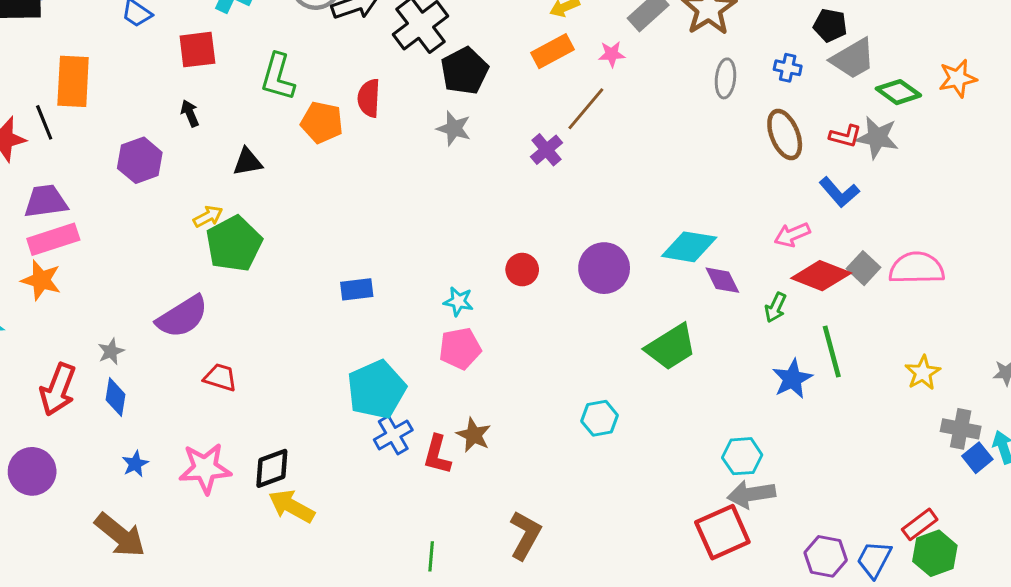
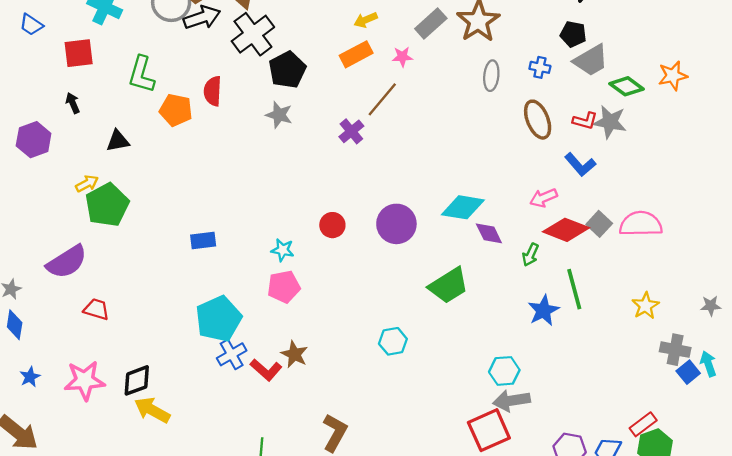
red L-shape: (437, 455) -> (266, 370), turned -64

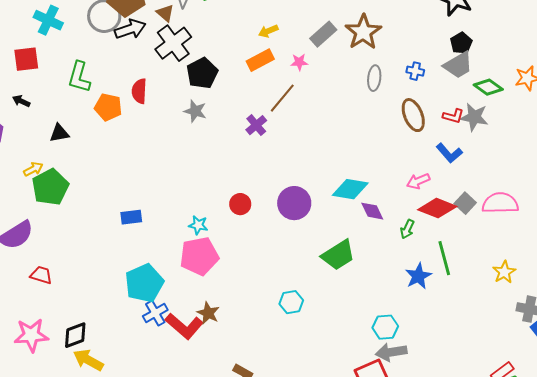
black pentagon: (573, 34) -> (461, 43), moved, turned 30
black arrow: (73, 103) -> (21, 101), turned -42
pink pentagon: (284, 287) -> (199, 256), size x1.4
red L-shape: (266, 370) -> (184, 326), size x1.4

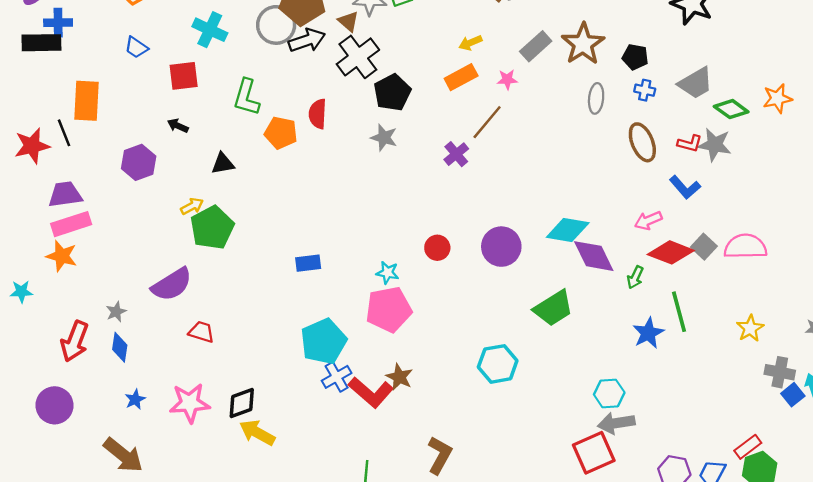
black pentagon: (461, 43) -> (635, 57), moved, turned -30
purple diamond: (372, 211) -> (594, 256), size x1.5
cyan hexagon: (291, 302) -> (498, 364), size x1.4

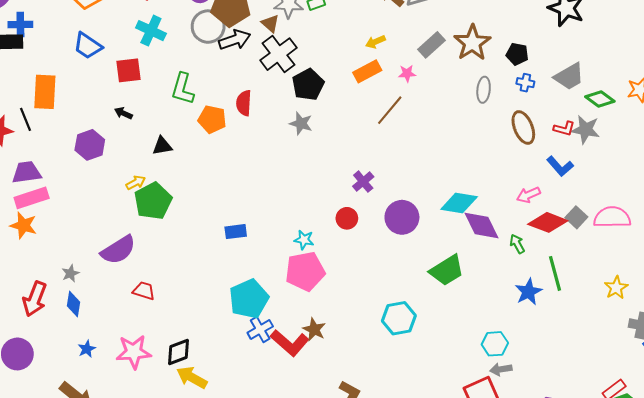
blue trapezoid: (136, 47) -> (88, 46), size x1.4
purple cross: (456, 154) -> (363, 182), moved
green arrow: (635, 277) -> (517, 244), turned 126
gray arrow: (616, 423) -> (501, 369), size x0.7

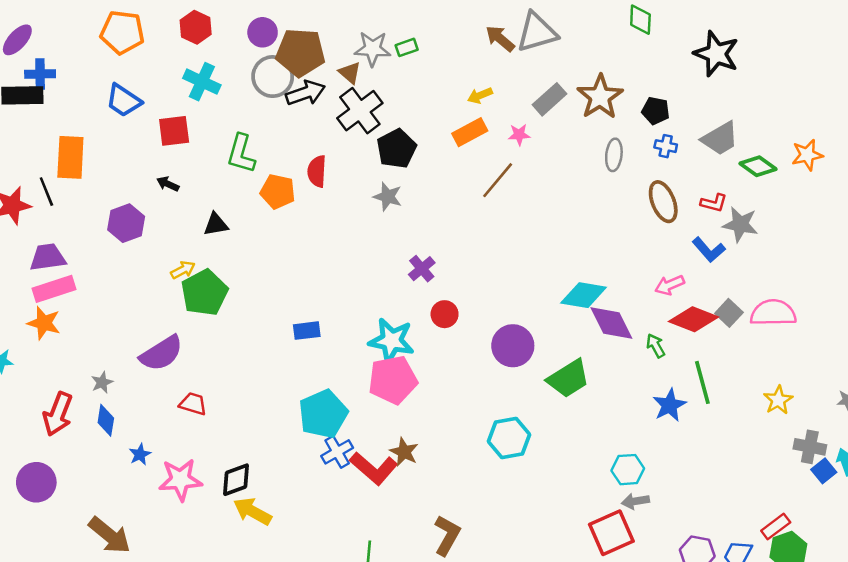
gray star: (586, 130) -> (740, 224), moved
purple cross: (363, 182) -> (422, 269), moved
purple circle: (402, 217) -> (513, 346), moved
cyan star: (304, 240) -> (391, 341), size x1.8
blue star: (87, 349) -> (140, 454), moved

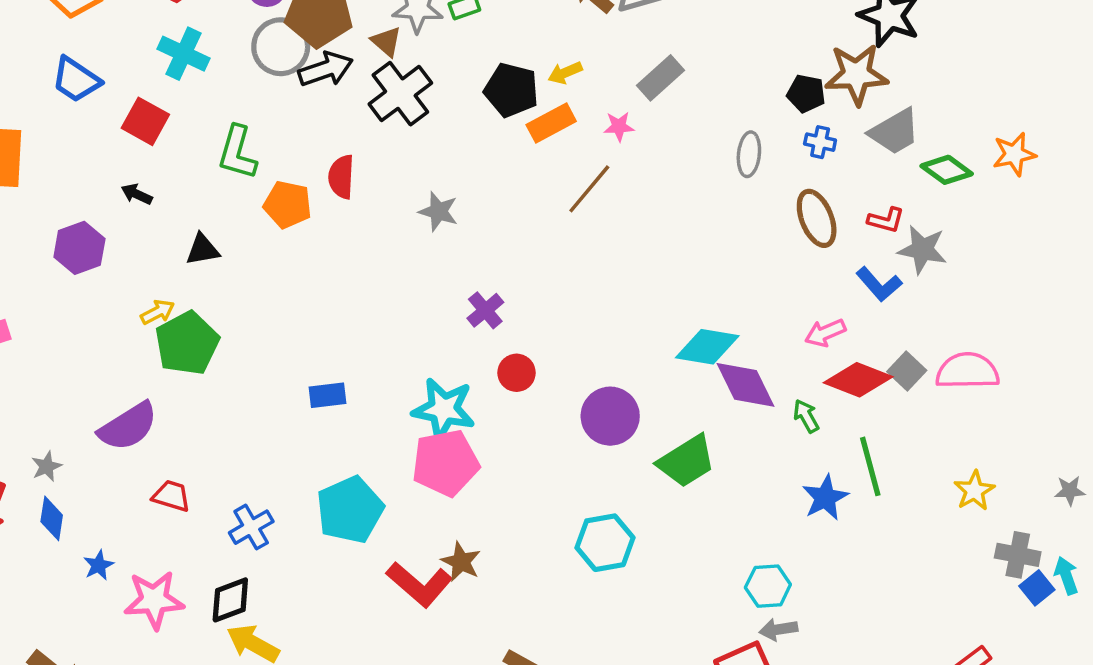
brown star: (600, 97) -> (856, 74), moved, turned 30
red square: (174, 131) -> (145, 121), turned 36
black pentagon: (397, 149) -> (511, 90), moved, turned -30
blue cross: (337, 452) -> (251, 527), moved

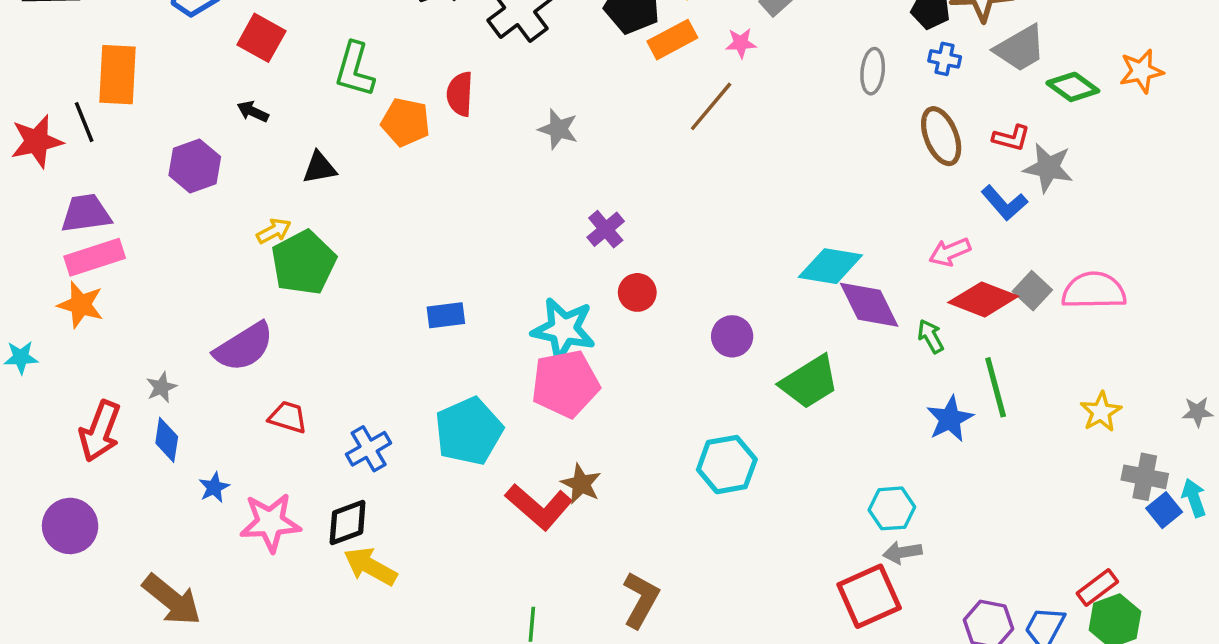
purple circle: (610, 416) -> (732, 336), size x0.7

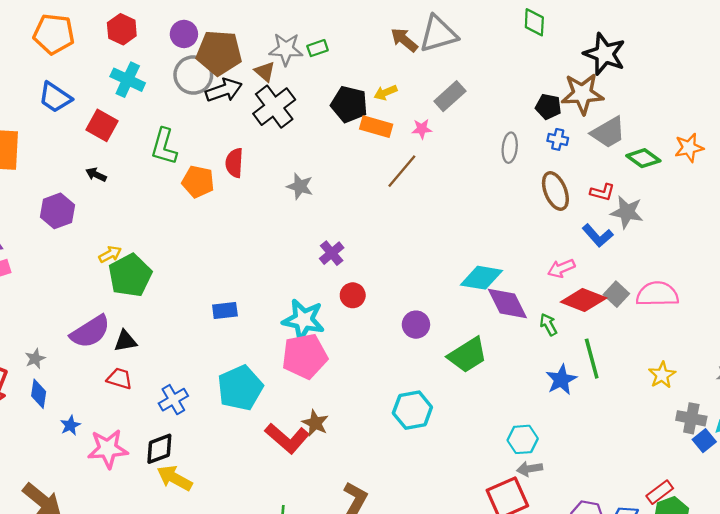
orange rectangle: (672, 40) -> (376, 127), turned 44
black triangle: (319, 168) -> (125, 341), moved

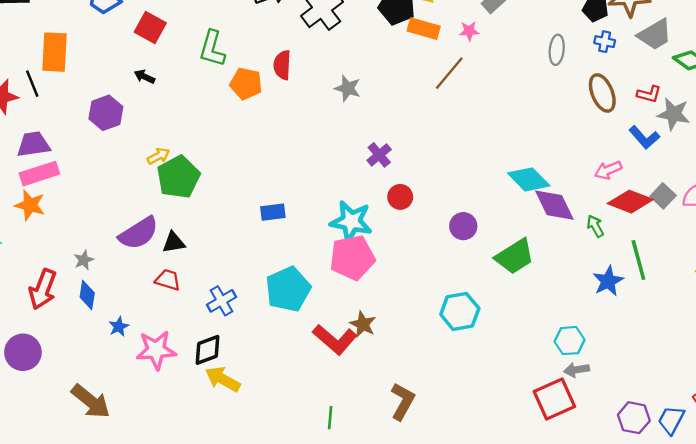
cyan diamond: (482, 278) -> (529, 179), turned 36

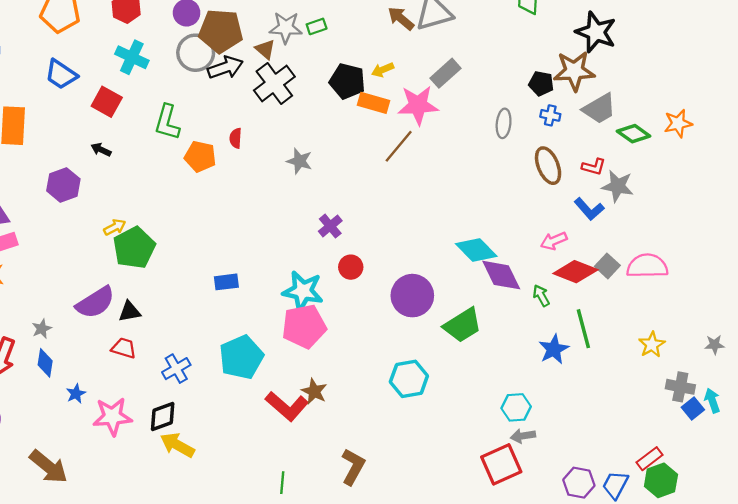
pink star: (469, 31) -> (418, 105), size x2.0
red semicircle: (282, 65) -> (236, 138), size x0.7
purple circle: (463, 226) -> (412, 296), size x1.6

